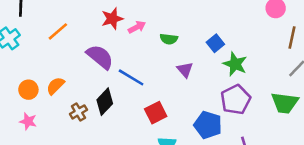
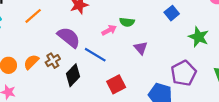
pink arrow: (137, 27) -> (109, 30), moved
blue square: (215, 43) -> (172, 13), moved
green star: (235, 64) -> (199, 37), moved
brown cross: (78, 112) -> (53, 61), moved

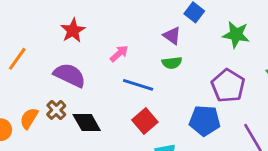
green semicircle: (127, 22) -> (172, 63), moved
purple triangle: (141, 48) -> (172, 36), moved
blue line: (95, 55) -> (138, 85), moved
black diamond: (73, 75) -> (87, 123), turned -60

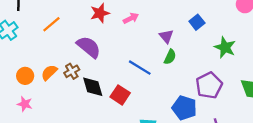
purple triangle: (172, 36) -> (166, 36), moved
pink arrow: (119, 54) -> (131, 18), moved
green semicircle: (172, 63) -> (170, 57), turned -72
red square: (145, 121) -> (120, 95), moved, turned -30

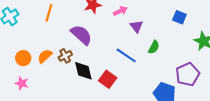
blue square: (197, 22) -> (179, 17), turned -32
orange line: (51, 24) -> (49, 13), turned -36
purple triangle: (166, 36) -> (136, 26), moved

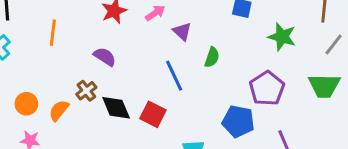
purple semicircle: (81, 35) -> (105, 57), size x0.7
blue line: (126, 55) -> (174, 76), turned 40
orange semicircle: (45, 56) -> (59, 110), moved

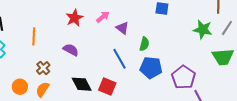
green star: (282, 37) -> (203, 30), moved
purple pentagon: (267, 88) -> (183, 77), moved
brown cross: (86, 91) -> (43, 68), moved
blue pentagon: (238, 121) -> (151, 68), moved

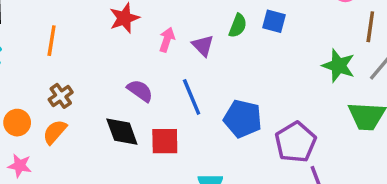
pink arrow: (103, 17) -> (167, 40), moved, turned -40
green semicircle: (144, 44) -> (238, 26), moved
purple semicircle: (71, 50) -> (140, 91), moved
red square: (107, 87) -> (165, 141), turned -30

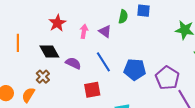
brown cross: (61, 96) -> (43, 77), moved
black diamond: (122, 132) -> (49, 51), moved

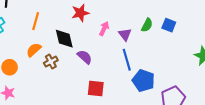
blue line: (103, 62) -> (127, 60), moved
orange semicircle: (28, 95) -> (34, 50), moved

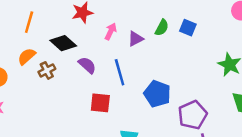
purple triangle: (125, 35) -> (136, 39), turned 40
black diamond: (64, 39) -> (63, 43), turned -35
blue line: (127, 60) -> (120, 72), moved

